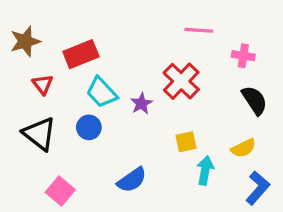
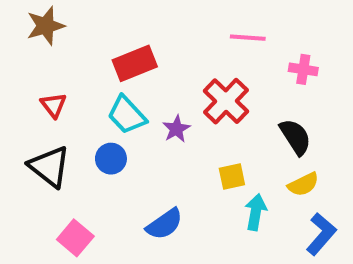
brown star: (25, 41) -> (46, 26), moved
red rectangle: (81, 54) -> (135, 63), moved
black semicircle: (254, 100) -> (295, 137), moved

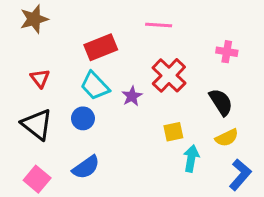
pink line: (248, 38) -> (159, 25), moved
blue semicircle: (164, 224) -> (86, 167), moved
pink square: (75, 238) -> (37, 179), moved

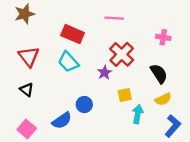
red rectangle: (101, 47) -> (73, 34), turned 45
red triangle: (40, 78) -> (29, 57), size x1.5
purple star: (132, 96) -> (105, 73), moved
blue circle: (83, 118) -> (84, 105), moved
black triangle: (37, 124) -> (27, 90), size x0.6

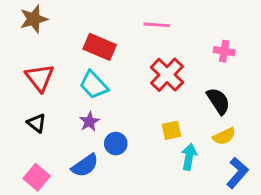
purple star: (105, 73) -> (89, 122), moved

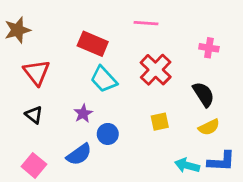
brown star: (34, 19) -> (17, 30), moved
cyan trapezoid: (94, 85) -> (104, 79), moved
cyan arrow: (189, 157) -> (187, 165), moved, turned -85
blue L-shape: (237, 173) -> (221, 161), turned 52

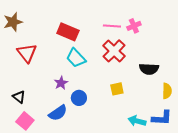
pink line: (146, 23) -> (112, 26), moved
pink cross: (209, 48) -> (134, 26), moved, turned -32
black semicircle: (203, 94) -> (149, 69), turned 126
black triangle: (34, 115) -> (19, 97), moved
yellow semicircle: (209, 127) -> (167, 91), moved, turned -63

